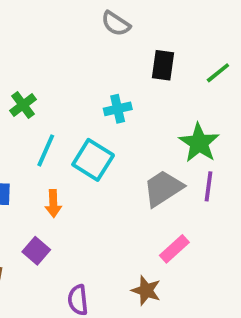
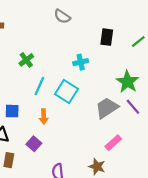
gray semicircle: (116, 24) -> (62, 16), moved
purple line: (209, 186) -> (133, 107), turned -49

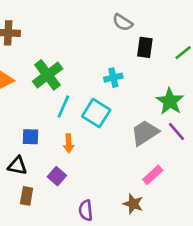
gray semicircle: (62, 16) -> (123, 22), moved
green cross: (26, 60) -> (48, 75), size x1.6

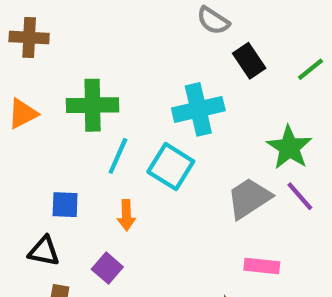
black rectangle: (145, 47) -> (249, 61), turned -42
green cross: (48, 75) -> (93, 105), turned 36
cyan cross: (113, 78) -> (198, 109), size x1.6
pink rectangle: (153, 175) -> (262, 266), turned 48

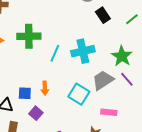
cyan cross: (198, 109) -> (83, 51), moved
cyan line: (118, 156) -> (55, 53), moved
cyan square: (171, 167) -> (79, 94), moved
blue square: (65, 205) -> (25, 93), moved

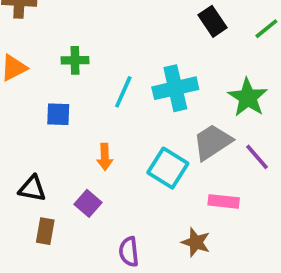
green cross: (29, 36) -> (75, 60), size x0.6
purple line: (127, 79) -> (257, 157), moved
blue square: (25, 93) -> (58, 114), moved

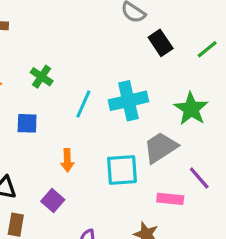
green cross: (75, 60) -> (42, 77), turned 35
purple line: (257, 157) -> (199, 178), moved
cyan square: (168, 168) -> (122, 170), turned -36

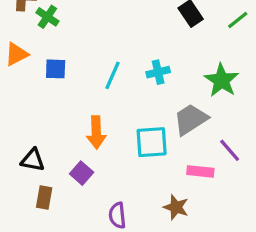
green cross: (42, 77) -> (47, 17), moved
cyan cross: (128, 101) -> (158, 72), size x0.6
blue square: (27, 123) -> (56, 69), moved
orange arrow: (67, 160) -> (96, 132), size x1.4

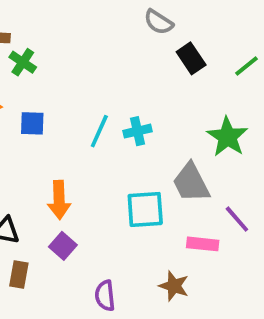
cyan cross: (158, 72) -> (138, 131), moved
gray trapezoid: (191, 119) -> (191, 183), turned -84
orange arrow: (96, 132) -> (59, 200), moved

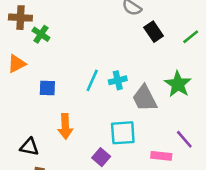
blue square: (32, 123) -> (47, 88), moved
gray trapezoid: (191, 183) -> (145, 98), moved
purple square: (63, 246) -> (101, 157), moved

